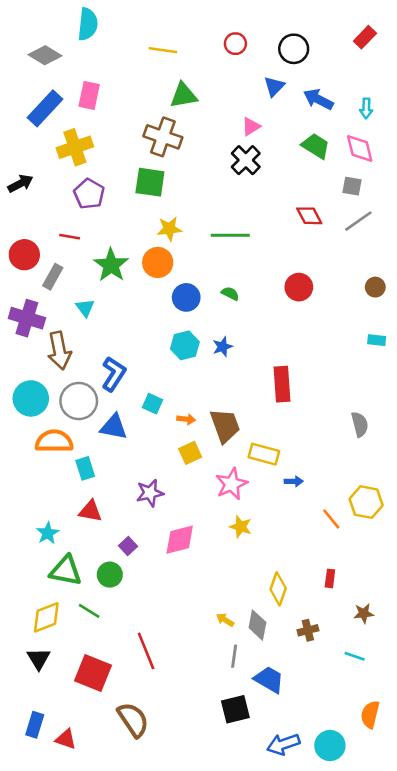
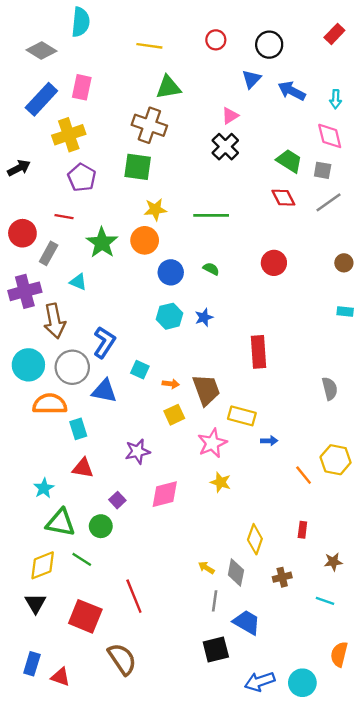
green trapezoid: (316, 146) -> (289, 161), moved
cyan triangle: (85, 308) -> (78, 282), turned -30
purple cross: (27, 318) -> (25, 291), turned -32

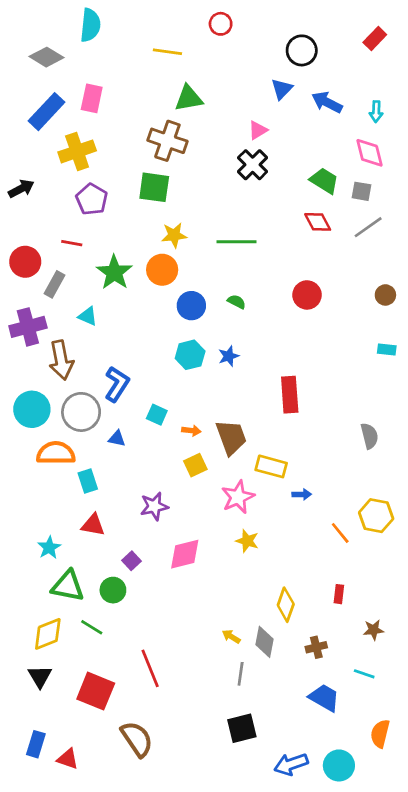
red circle: (216, 40) -> (221, 24), moved
blue triangle: (104, 391) -> (117, 439), size x0.6
blue trapezoid: (247, 622) -> (324, 698), moved

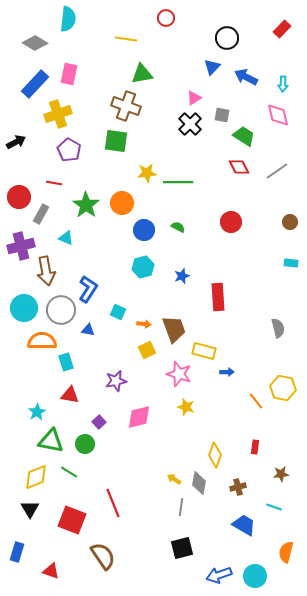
gray square: (361, 191) -> (222, 115), moved
yellow star: (174, 235) -> (147, 173), moved
blue star: (229, 356) -> (182, 276), moved
pink star: (238, 497) -> (179, 374), turned -30
blue rectangle: (36, 744) -> (17, 552), moved

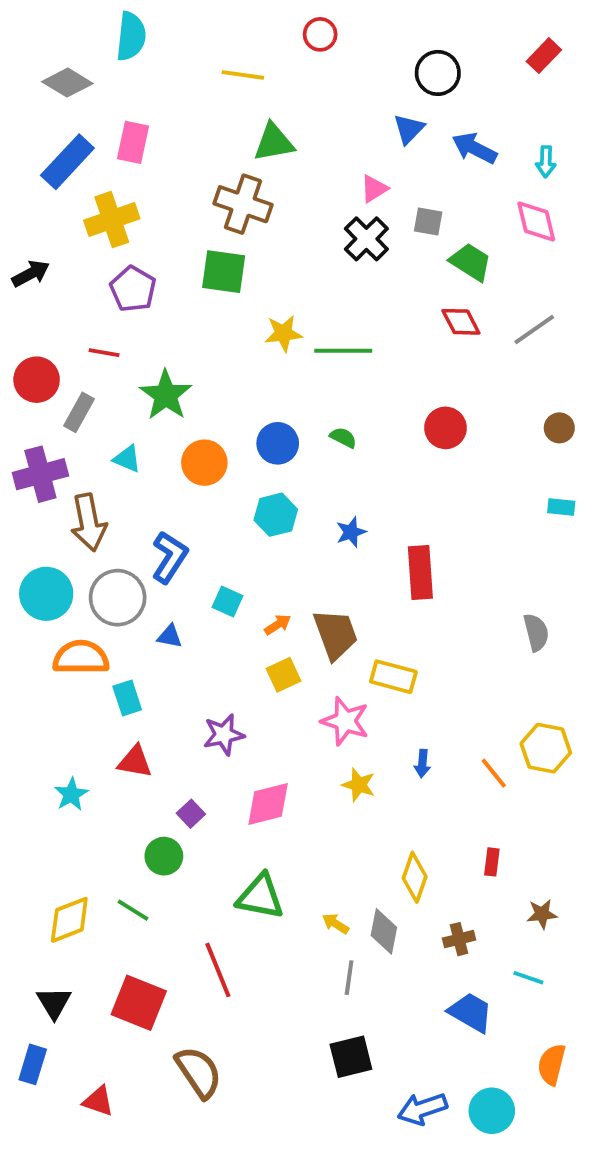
orange circle: (122, 203) -> (204, 463), moved
orange arrow: (144, 324) -> (278, 625), turned -40
blue arrow: (227, 372) -> (422, 764), moved, turned 96
green triangle: (51, 441) -> (260, 897), moved
black triangle: (30, 509) -> (54, 1003), moved

